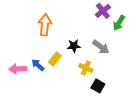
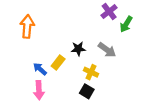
orange arrow: (45, 25) -> (27, 26), moved
pink arrow: (18, 69) -> (39, 90), moved, turned -90
black square: (98, 86) -> (87, 91), moved

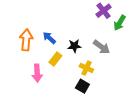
orange arrow: (27, 26) -> (26, 40), moved
blue arrow: (40, 69) -> (49, 38), moved
pink arrow: (39, 90) -> (37, 73), moved

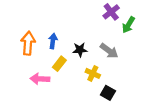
blue arrow: (49, 38) -> (53, 41), turned 56
pink arrow: (37, 73) -> (40, 79), turned 96
black square: (82, 86) -> (108, 93), moved

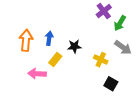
gray arrow: (109, 51) -> (123, 47), moved
yellow cross: (93, 73) -> (101, 60), moved
black square: (108, 93) -> (111, 84), moved

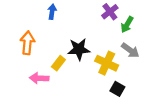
blue arrow: (49, 38) -> (52, 12), moved
black star: (74, 46) -> (79, 49), size x1.5
yellow cross: (101, 60) -> (107, 63), size x1.5

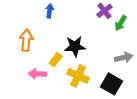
gray arrow: (130, 50) -> (124, 58), moved, turned -48
yellow cross: (107, 63) -> (78, 76), moved
black square: (117, 89) -> (111, 84), size x1.5

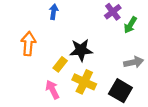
pink arrow: (37, 74) -> (52, 90), moved, turned 60

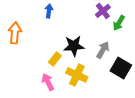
orange arrow: (28, 44) -> (15, 33), moved
gray arrow: (134, 62) -> (103, 50), moved, turned -48
black square: (120, 91) -> (121, 68), moved

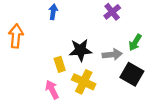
green arrow: (119, 23) -> (135, 42), moved
gray arrow: (103, 50) -> (112, 55), turned 54
yellow rectangle: (55, 59) -> (60, 64), turned -56

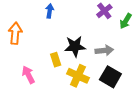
green arrow: (135, 42) -> (126, 21), moved
black square: (132, 74) -> (110, 77), moved
pink arrow: (52, 90) -> (28, 75), moved

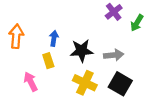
blue arrow: (50, 11) -> (54, 38), moved
yellow rectangle: (56, 60) -> (48, 61), moved

